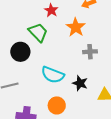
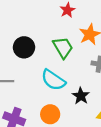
green trapezoid: (38, 32) -> (63, 48), moved

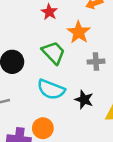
orange circle: (50, 114) -> (43, 128), moved

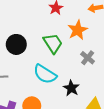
gray cross: (96, 62) -> (88, 58), turned 32

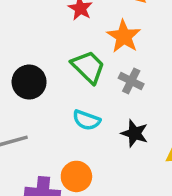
gray cross: (88, 58) -> (131, 81), moved
cyan semicircle: (45, 74) -> (86, 120), size x0.7

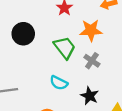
orange star: (124, 36) -> (91, 30), turned 30
black circle: (29, 82) -> (23, 34), moved

